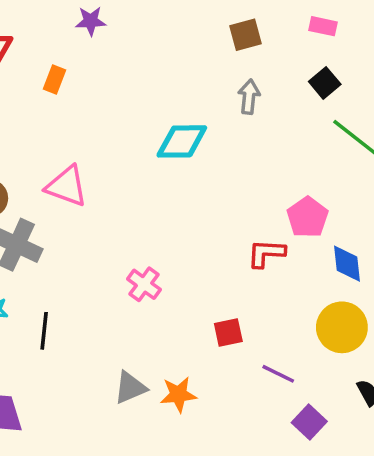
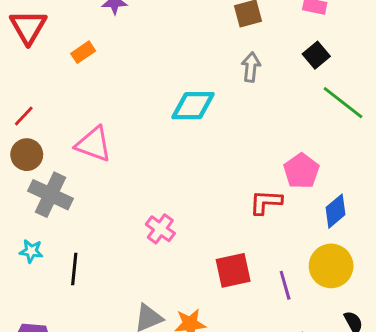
orange rectangle: (55, 79) -> (83, 52), turned 35
blue diamond: (347, 264) -> (336, 211), turned 56
red square: (228, 332) -> (233, 270), size x1.4
purple line: (278, 374) -> (285, 285), moved, turned 48

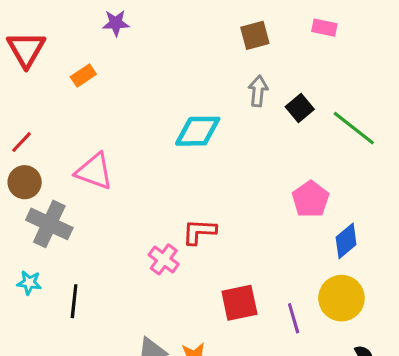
black square: (316, 55) -> (300, 108), moved
red L-shape: (266, 202) -> (199, 232), moved

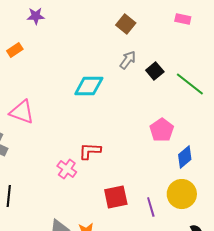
pink rectangle: (324, 28) -> (183, 19), moved
brown square: (255, 35) -> (126, 24), turned -36
gray arrow: (258, 91) -> (128, 60), turned 30

